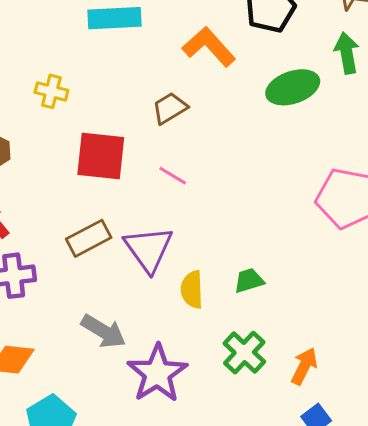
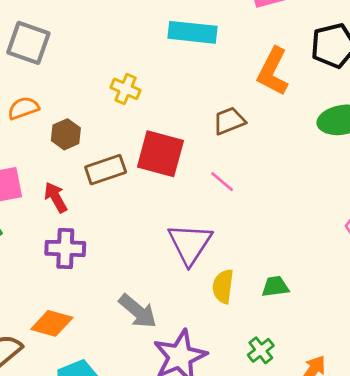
orange L-shape: (209, 47) -> (273, 71), turned -120
brown rectangle: (89, 238) -> (106, 170), moved
green cross: (244, 353) -> (261, 350), size x0.7

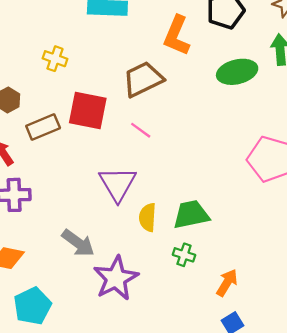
brown trapezoid: (229, 121) -> (143, 79), size x1.5
green trapezoid: (275, 287) -> (191, 214), size x1.6
green cross: (261, 350) -> (184, 255), moved, turned -30

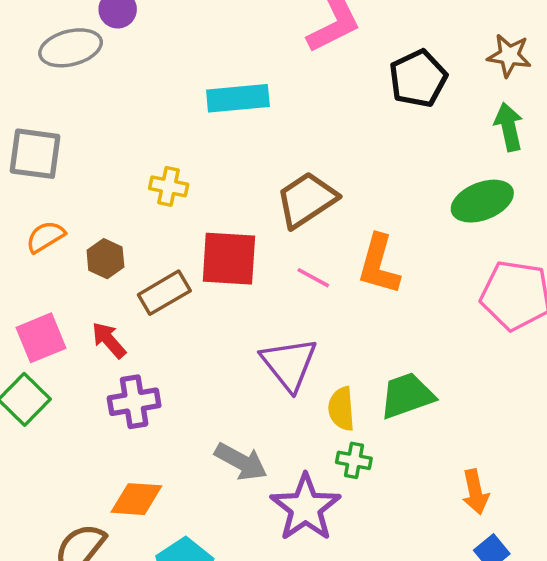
orange L-shape: (177, 36) -> (379, 265), moved
green ellipse: (237, 72) -> (482, 201), moved
green cross: (184, 255) -> (354, 460), moved
orange arrow: (227, 283) -> (475, 492), turned 144

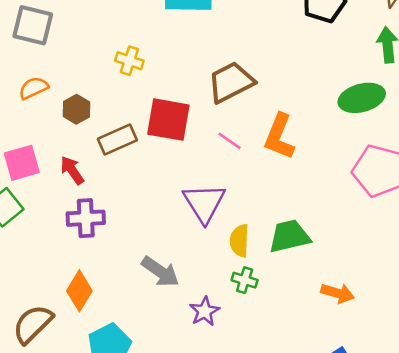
orange arrow: (475, 492) -> (338, 293), moved, turned -68
orange diamond: (136, 499) -> (79, 291), turned -69
purple star: (306, 508) -> (205, 311), size x0.6

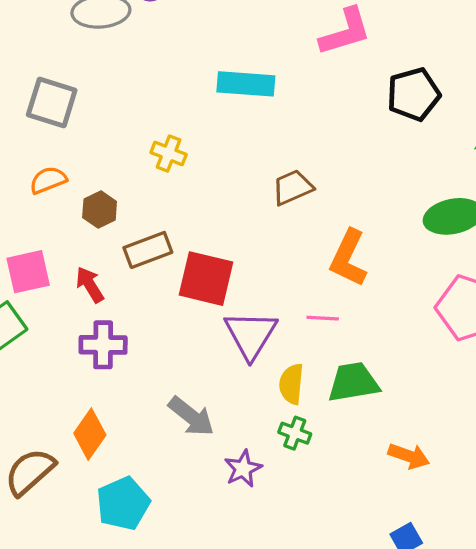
brown trapezoid: (231, 82) -> (293, 187), size x0.7
red square: (168, 120) -> (206, 279), moved
pink line: (229, 141) -> (323, 318), moved, turned -35

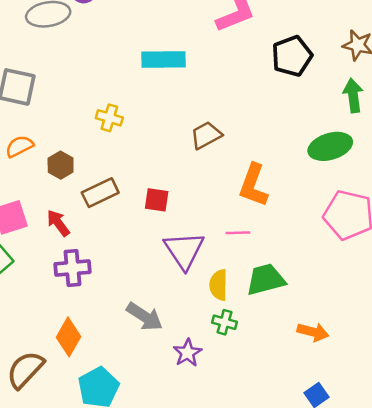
red square: (206, 279) -> (157, 200), moved, size x0.6

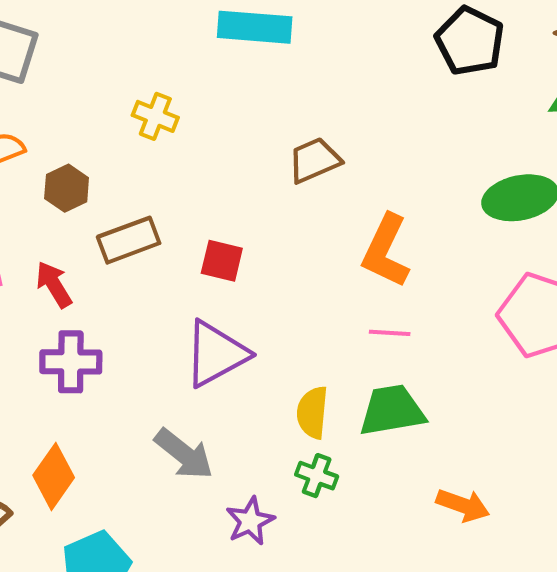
black pentagon: (292, 56) -> (470, 41), turned -30
pink line: (238, 233) -> (390, 333), moved
purple triangle: (184, 250) -> (216, 354), moved, turned 30

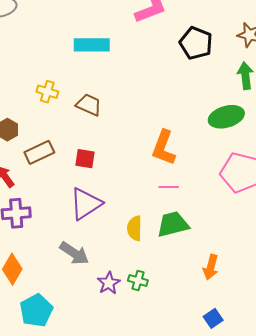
brown trapezoid: (314, 160) -> (89, 105), moved, turned 52
green cross: (317, 476) -> (138, 281), moved
orange arrow: (463, 505) -> (211, 267), turned 90

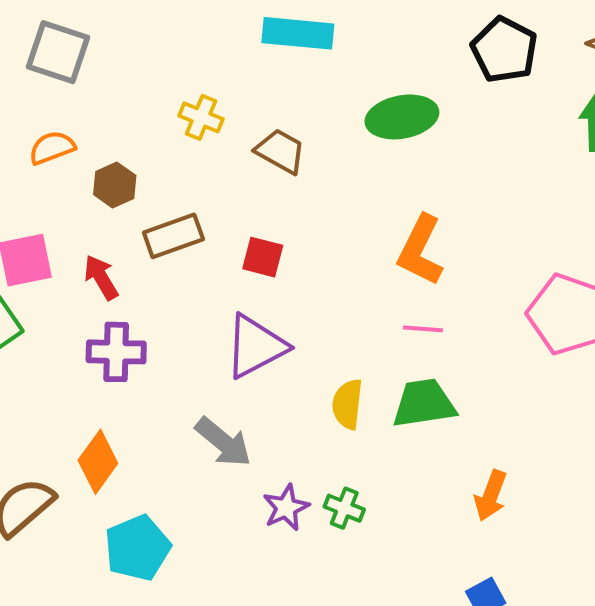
green ellipse: (226, 117) -> (402, 117), moved

